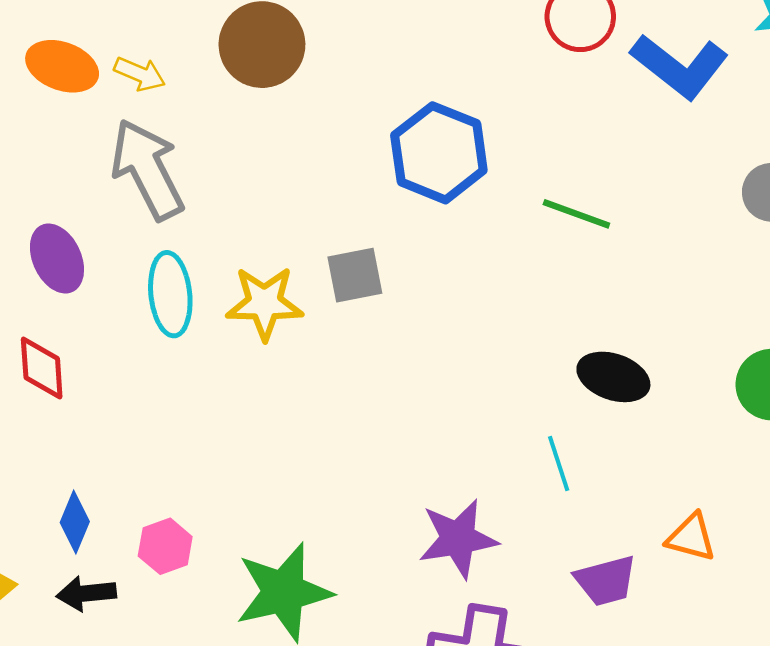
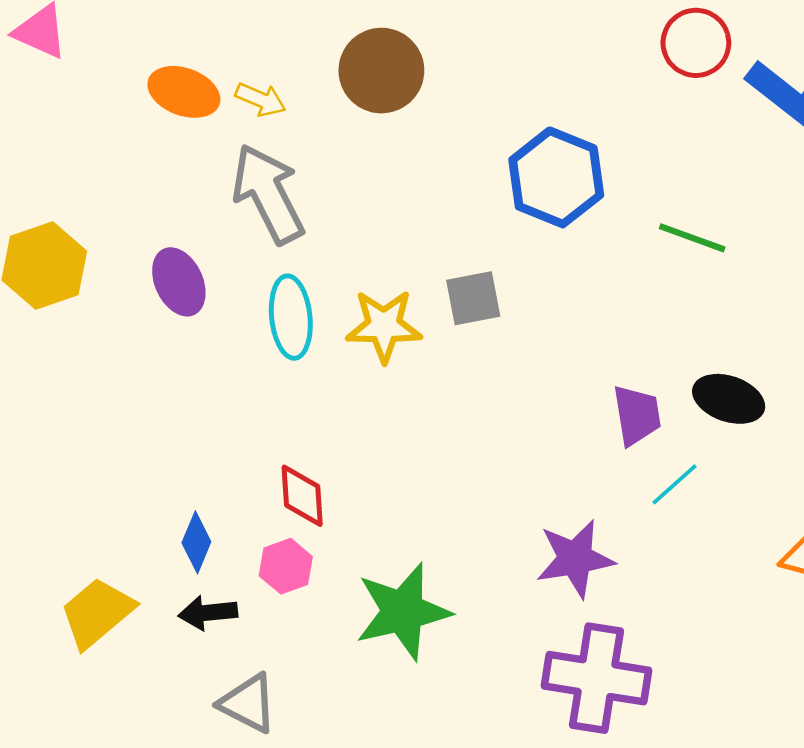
red diamond: (42, 368) -> (302, 496), moved
cyan line: (559, 464) -> (675, 484), turned 66
purple trapezoid: (606, 581) -> (637, 415), moved, turned -84

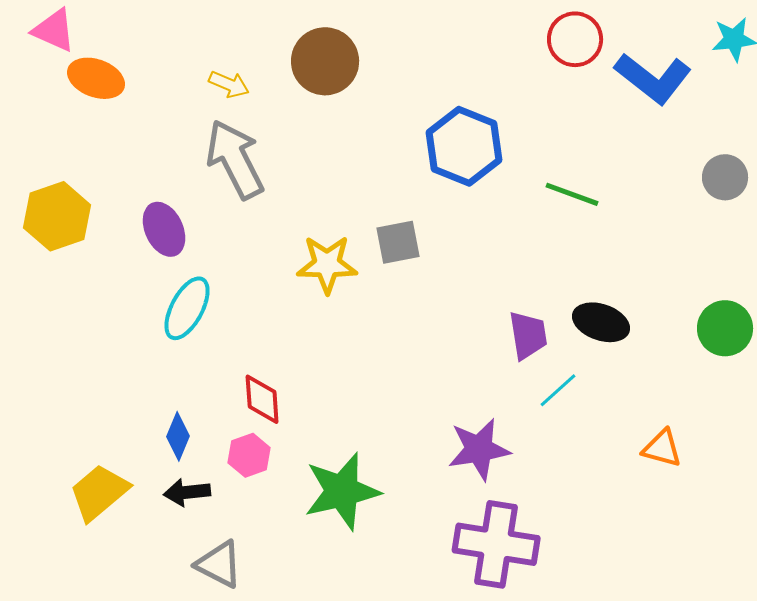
orange ellipse: (184, 92) -> (96, 78), moved
cyan ellipse: (291, 317) -> (187, 308), moved, turned 34

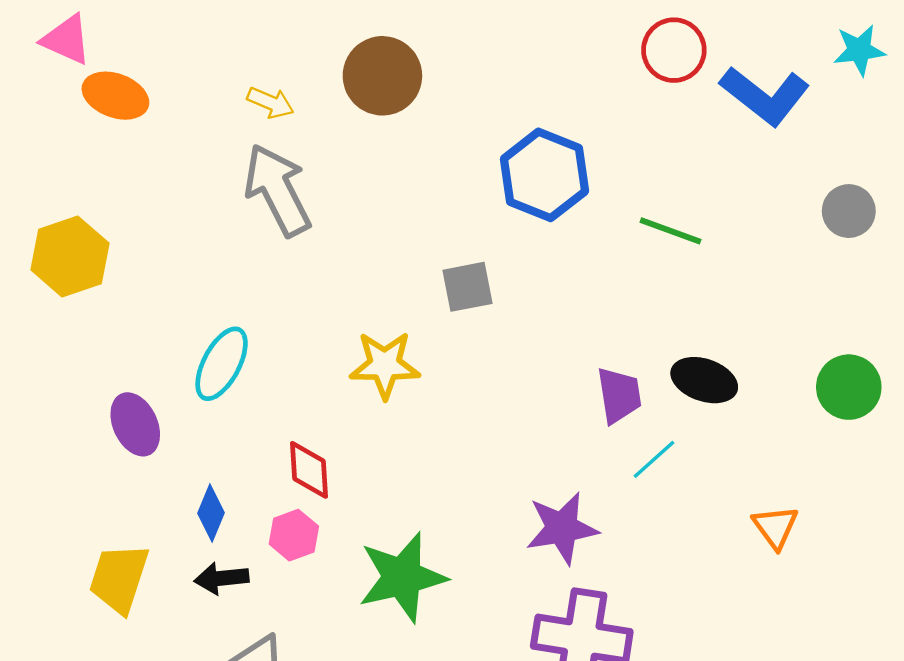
purple ellipse: (164, 229) -> (135, 424), moved
yellow star: (327, 264) -> (385, 365), moved
orange triangle: (662, 448) -> (775, 527), turned 39
yellow trapezoid: (99, 492) -> (119, 578), turned -32

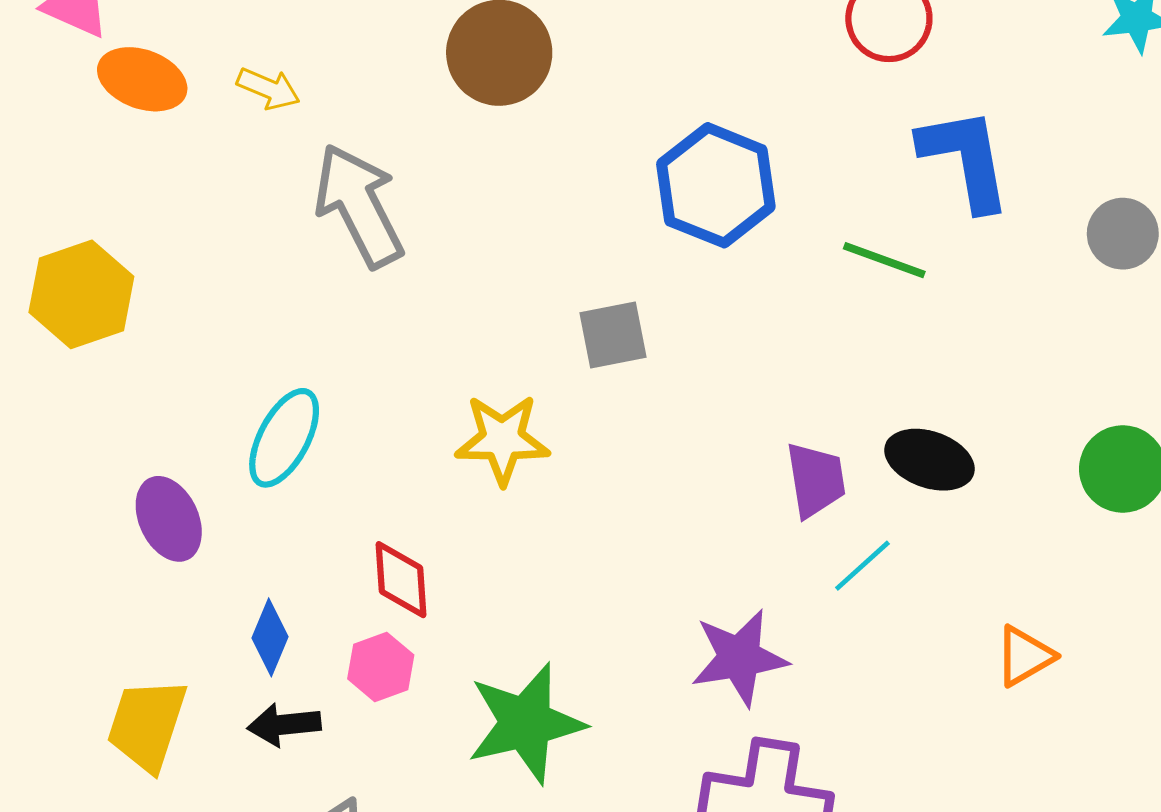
blue L-shape: (765, 96) -> (965, 159), moved, turned -138
yellow arrow: (270, 103) -> (269, 89), moved
orange triangle: (775, 527) -> (1025, 656), turned 36

